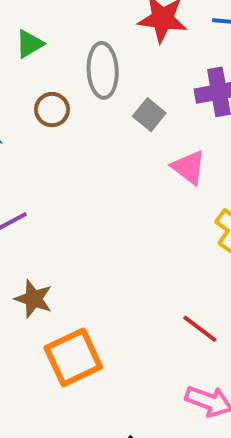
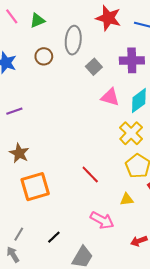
pink triangle: (189, 167) -> (110, 97), turned -30
red line: (200, 329) -> (90, 175), moved

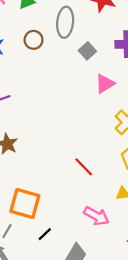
pink triangle: (110, 97) -> (105, 84), turned -48
orange square: (35, 187) -> (25, 203), moved, turned 32

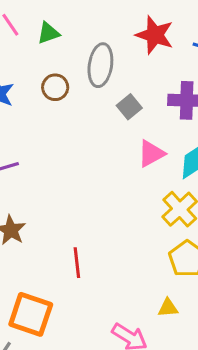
red line: (84, 167) -> (77, 263), moved, turned 35

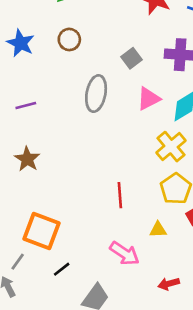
gray ellipse: (100, 65) -> (96, 94), moved
red line: (77, 263) -> (120, 195), moved

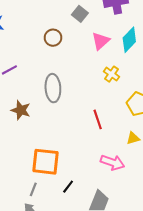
brown circle: (69, 39) -> (53, 38), moved
gray ellipse: (96, 94) -> (53, 88), moved
yellow cross: (171, 147) -> (111, 74), moved, size x0.7

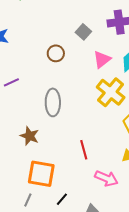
yellow cross: (111, 74) -> (111, 92), size x1.8
brown star: (21, 110) -> (30, 136), moved
red line: (98, 119) -> (84, 150), moved

